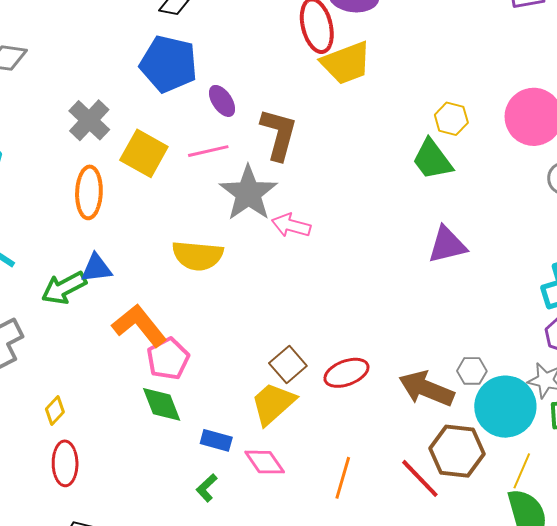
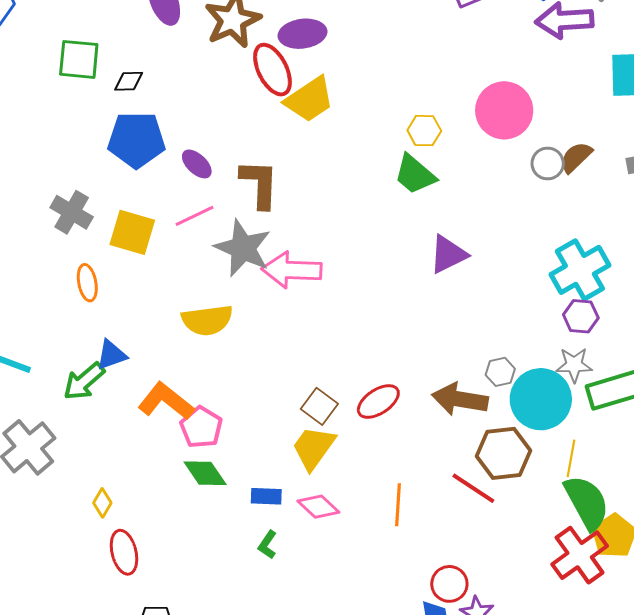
orange ellipse: (89, 192) -> (87, 283), size x0.7
pink arrow: (291, 225) -> (292, 270), size x1.5

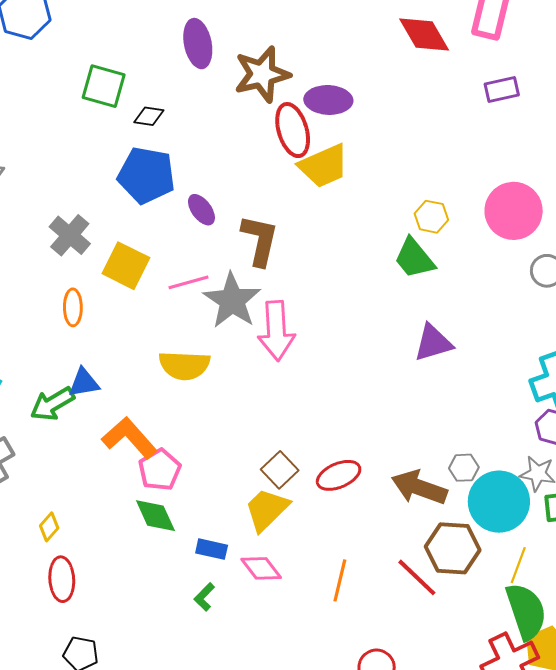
pink line: (195, 216) -> (189, 282), moved
pink arrow: (292, 270) -> (276, 331), turned -106

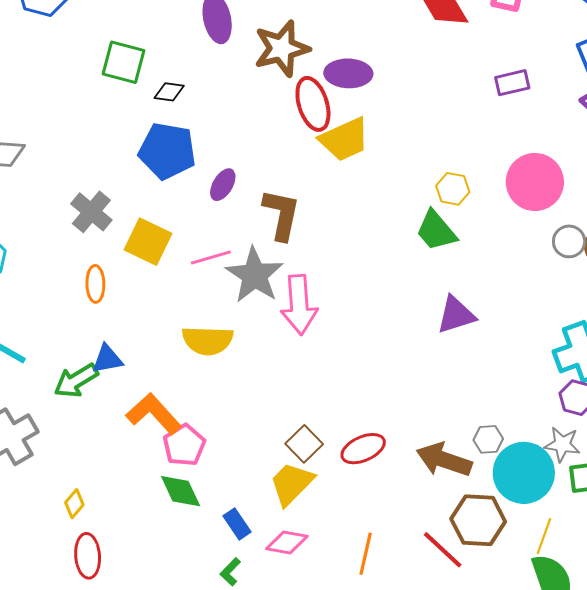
purple rectangle: (502, 90) -> (512, 83), moved
purple ellipse: (201, 210) -> (223, 185), turned 68
blue rectangle: (212, 549) -> (237, 524), turned 44
pink diamond: (261, 568) -> (287, 543), turned -42

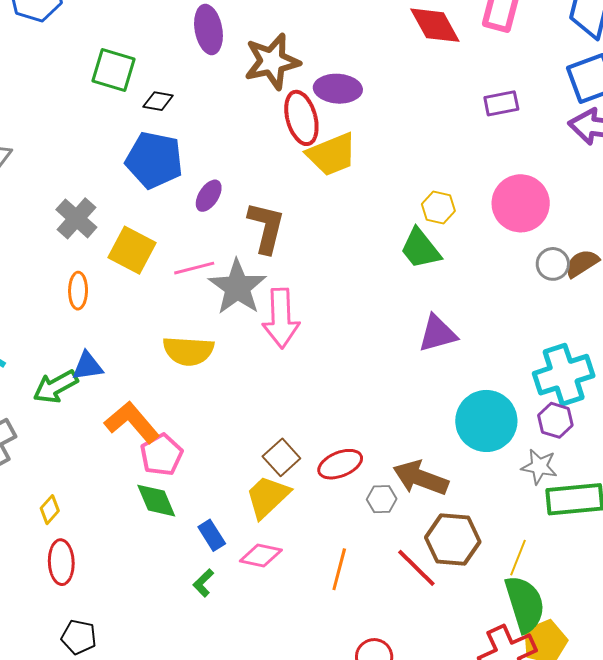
gray hexagon: (488, 439) -> (382, 499), moved
cyan circle: (524, 473) -> (486, 421), moved

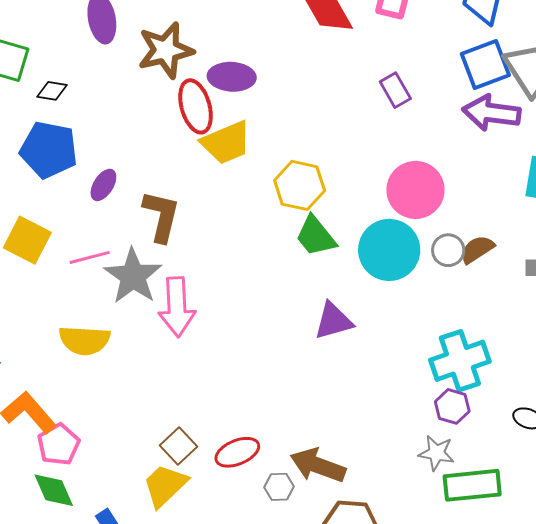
purple rectangle: (501, 103) -> (395, 90), turned 72
yellow hexagon: (438, 208) -> (300, 185), moved, size x1.5
cyan circle: (486, 421) -> (389, 250), moved

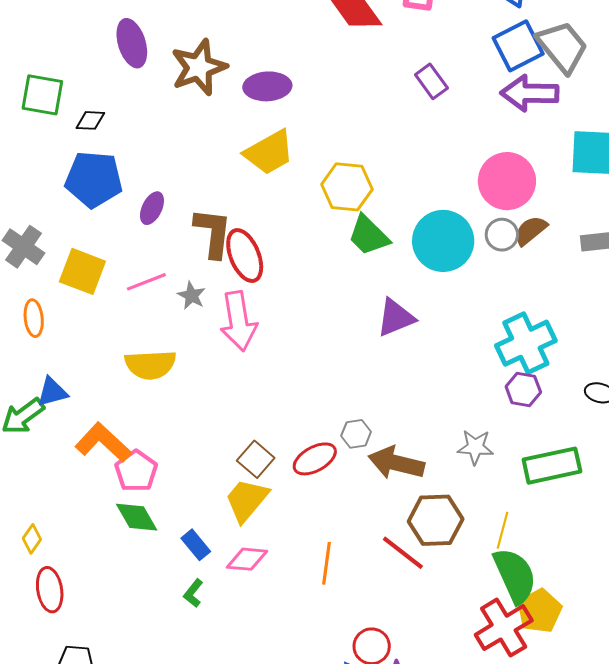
red ellipse: (196, 106) -> (245, 256), moved
pink circle: (415, 190) -> (507, 181), moved
gray star: (133, 276) -> (191, 296), size x0.5
gray star: (436, 453) -> (475, 447), moved
gray hexagon: (279, 487) -> (356, 434), moved

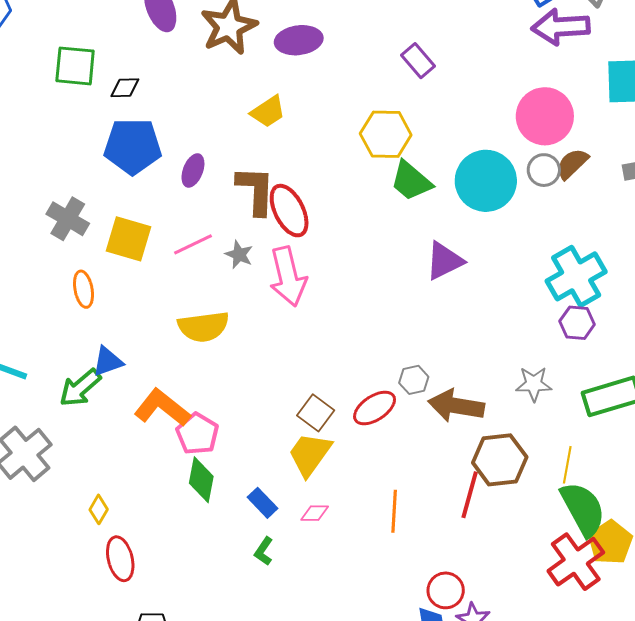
purple rectangle: (431, 81) -> (418, 61), moved
yellow trapezoid: (269, 152) -> (268, 112), moved, size x0.7
green diamond: (137, 517) -> (201, 480), turned 45
red line: (403, 553) -> (470, 495), turned 72
pink diamond: (247, 559) -> (315, 513), size x0.7

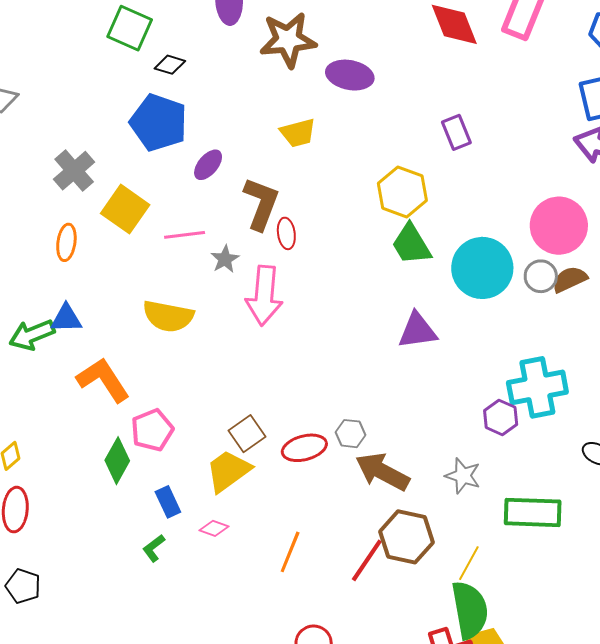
red ellipse: (289, 211) -> (286, 233), size x0.6
purple hexagon: (577, 323) -> (501, 417), moved
pink pentagon: (197, 434) -> (152, 430), moved

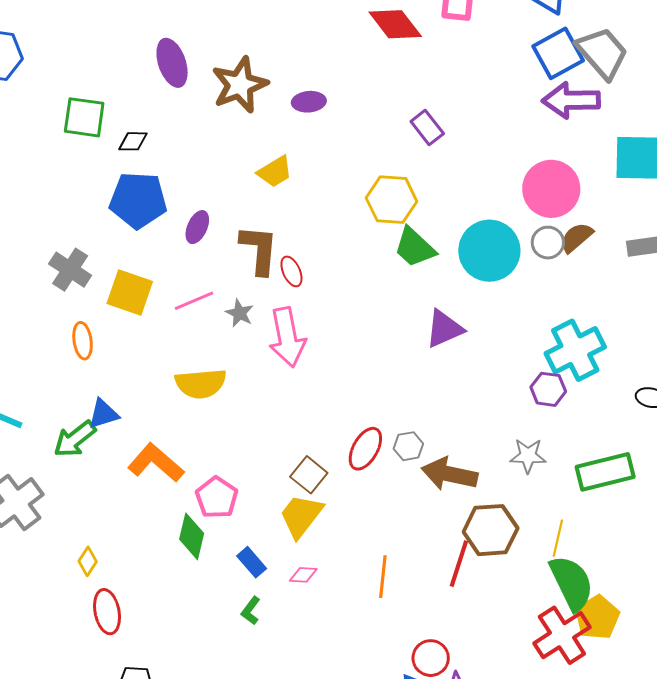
purple ellipse: (350, 75) -> (309, 102), size x0.7
red ellipse: (304, 448) -> (365, 449), moved, turned -30

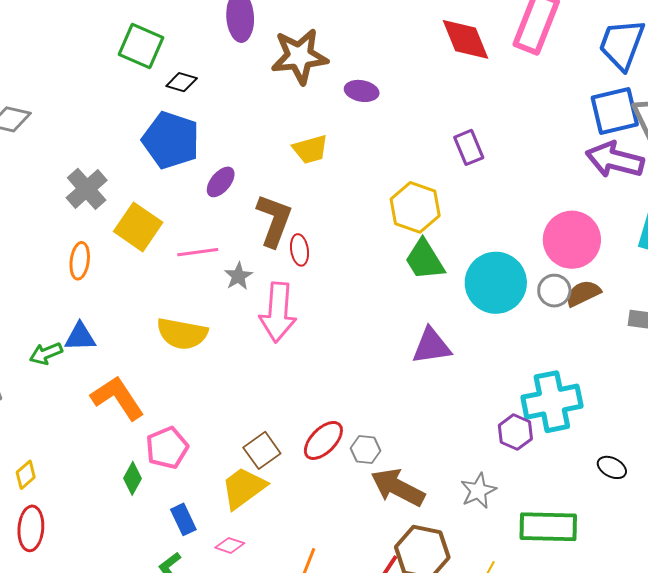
green arrow: (75, 439) -> (46, 353), size x0.7
gray star: (528, 456) -> (478, 491), turned 30
green diamond: (192, 536) -> (132, 478), size x0.7

